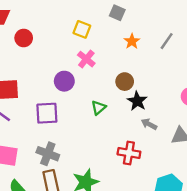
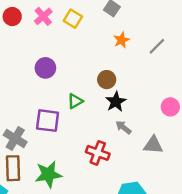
pink cross: (86, 59) -> (43, 16), moved
purple square: (47, 113) -> (48, 121), moved

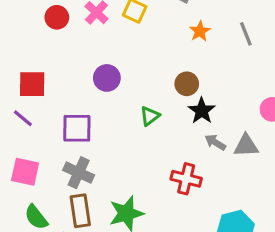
gray line: (157, 46) -> (246, 34), turned -60
purple square: (48, 121) -> (77, 128), moved
gray triangle: (153, 145) -> (246, 146), moved

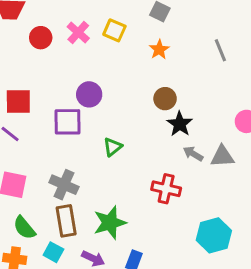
orange star: (200, 31) -> (159, 50), moved
green triangle: (150, 116) -> (113, 147), moved
purple square: (77, 128) -> (68, 122), moved

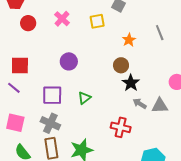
yellow square: (114, 30) -> (97, 21), moved, turned -35
red circle: (41, 38) -> (28, 23), moved
orange star: (159, 50) -> (129, 40), moved
purple square: (68, 122) -> (52, 95), moved

